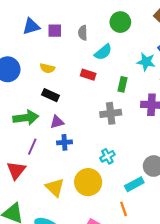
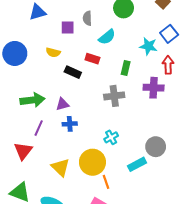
purple square: (55, 31) -> (68, 28), moved
black rectangle: (51, 95) -> (73, 72), moved
orange line: (124, 209) -> (106, 182), moved

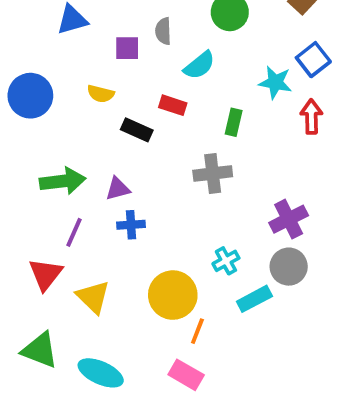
purple cross: (154, 88) -> (289, 219), moved, turned -30
cyan cross: (111, 137) -> (226, 261), moved
yellow triangle: (60, 167) -> (93, 297), moved
orange line: (106, 182) -> (197, 331), turned 40

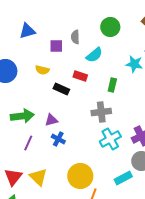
blue cross: (131, 225) -> (58, 139), turned 32
cyan cross: (226, 261) -> (110, 139), moved, size x1.5
red triangle: (46, 274) -> (13, 177), moved

